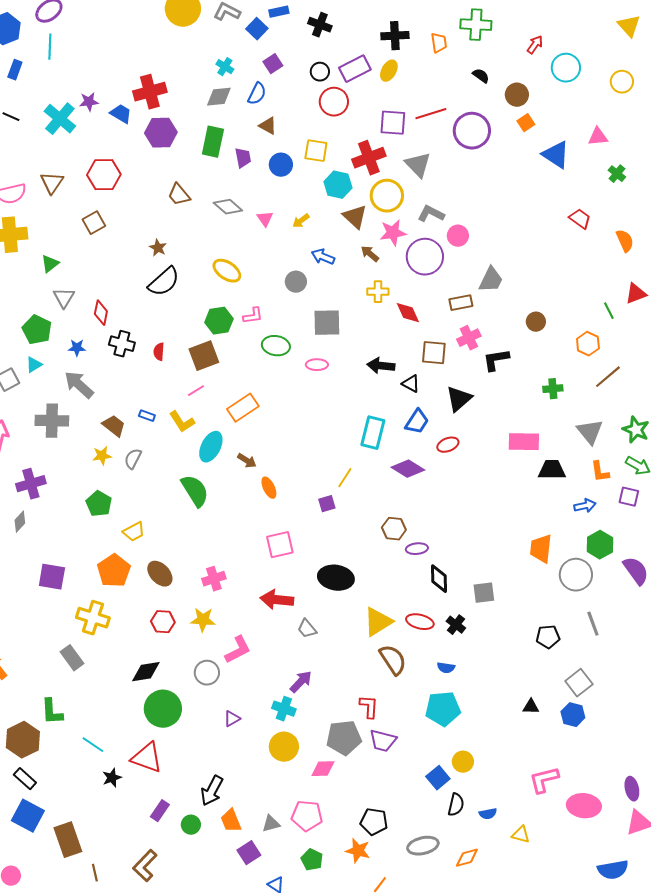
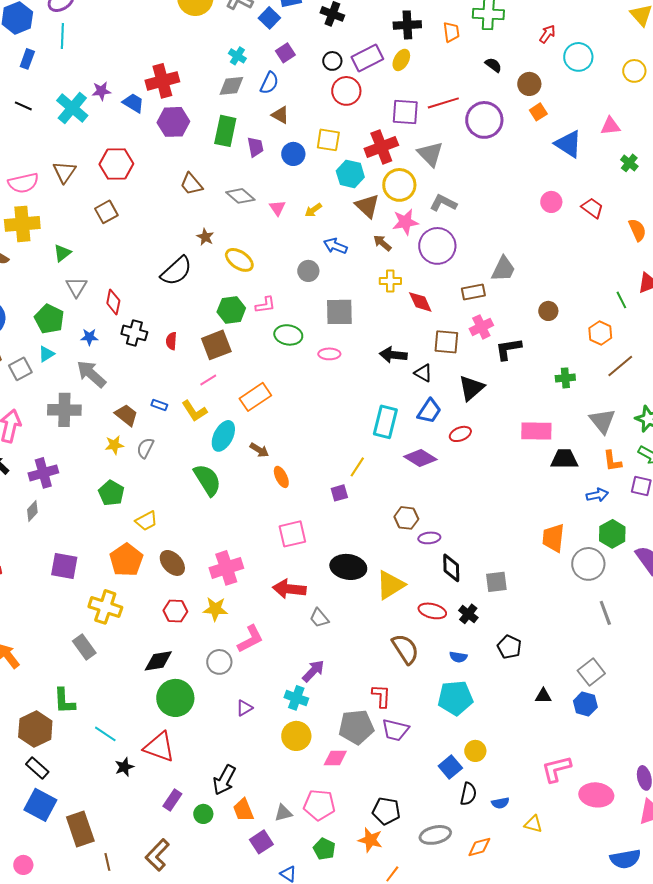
pink circle: (458, 236) -> (551, 202), moved
brown star: (158, 248) -> (205, 237), moved
pink cross: (214, 579) -> (226, 568), size x1.4
yellow triangle: (378, 622) -> (390, 585), moved
black pentagon: (548, 637) -> (509, 647), moved, turned 30

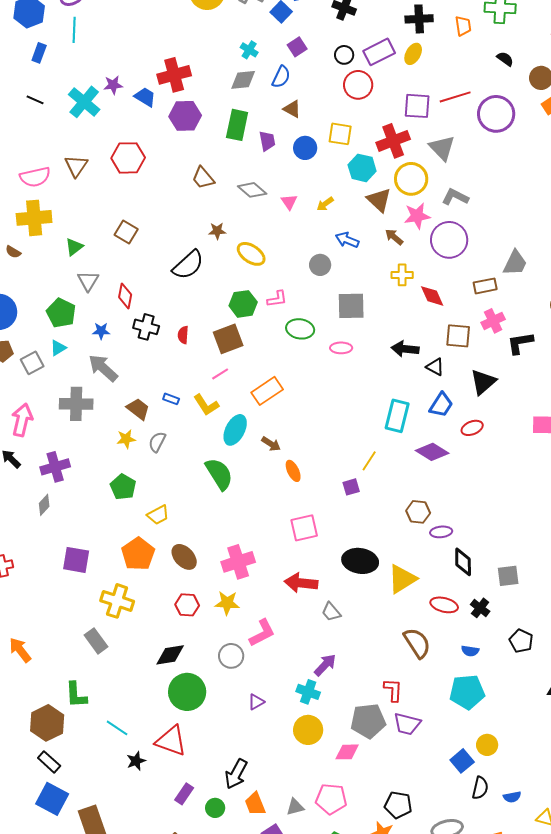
brown square: (106, 212) -> (126, 232), moved, turned -30
brown star: (205, 237) -> (217, 231), turned -30

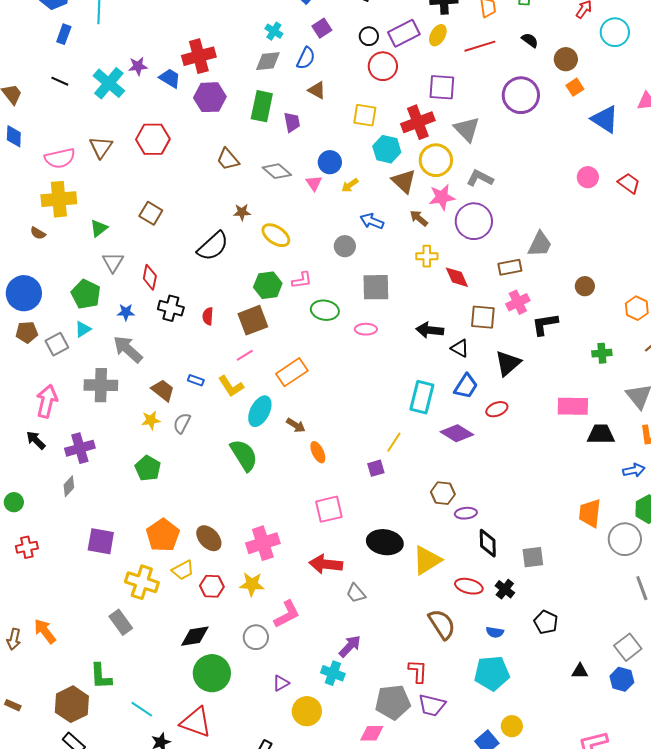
red line: (455, 97) -> (480, 46), moved
blue circle: (305, 148) -> (330, 162), moved
yellow trapezoid: (158, 515) -> (183, 570), moved
yellow circle: (308, 730) -> (307, 711), moved

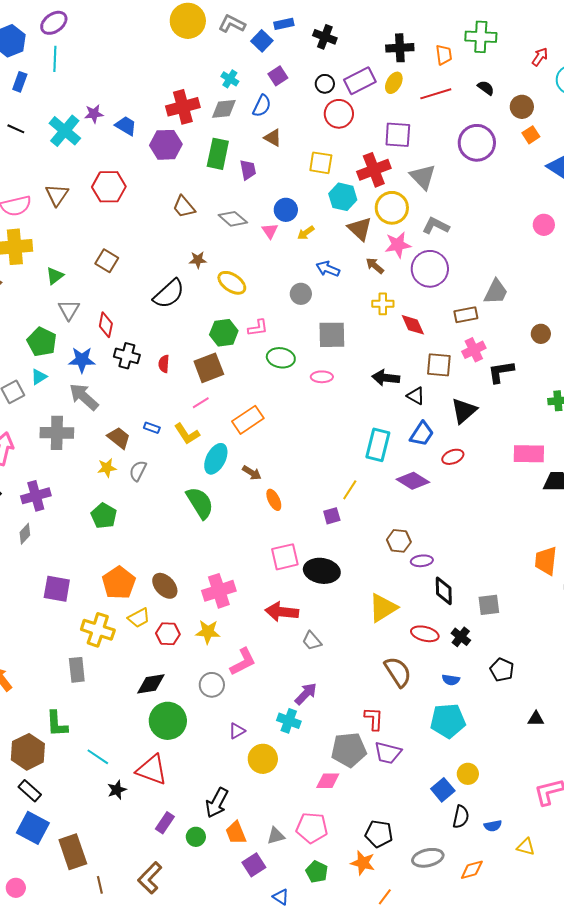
red cross: (199, 56) -> (183, 107), moved
blue star: (126, 312) -> (82, 360), size x1.5
black ellipse: (385, 542) -> (322, 571), moved
gray rectangle: (121, 622) -> (77, 670), turned 30

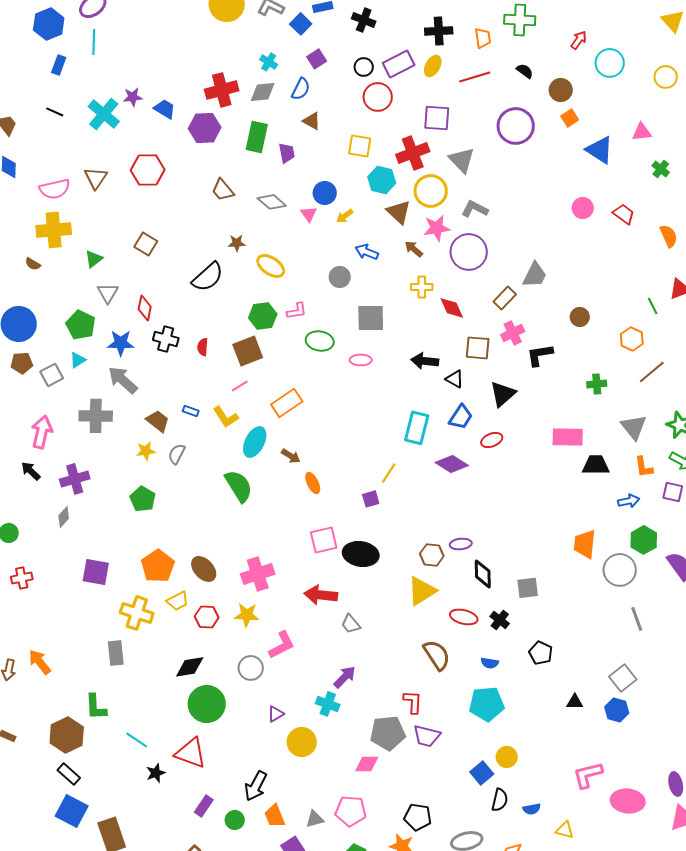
brown rectangle: (466, 315) -> (505, 298), turned -35
brown hexagon: (399, 541) -> (432, 555), moved

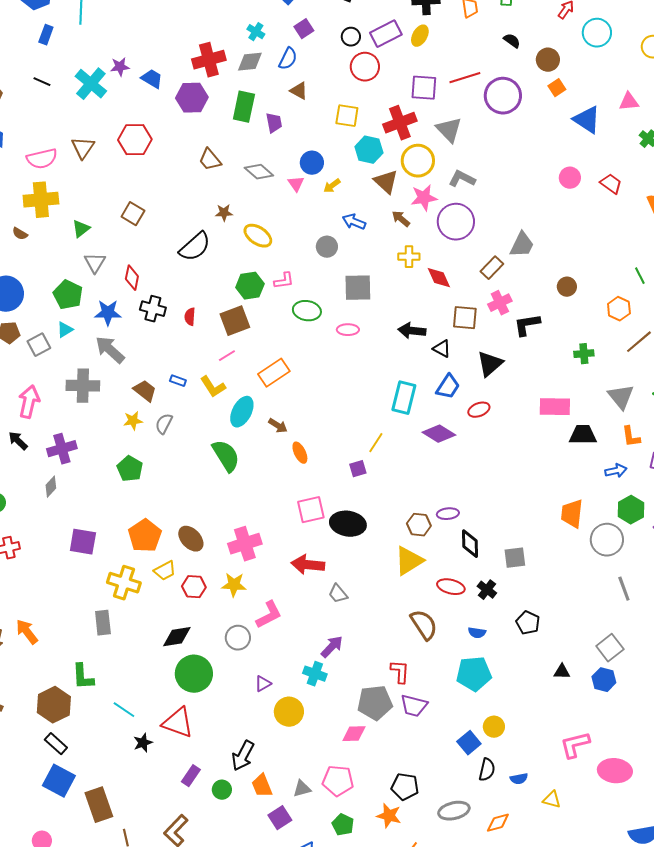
red line: (475, 77) -> (465, 78), moved

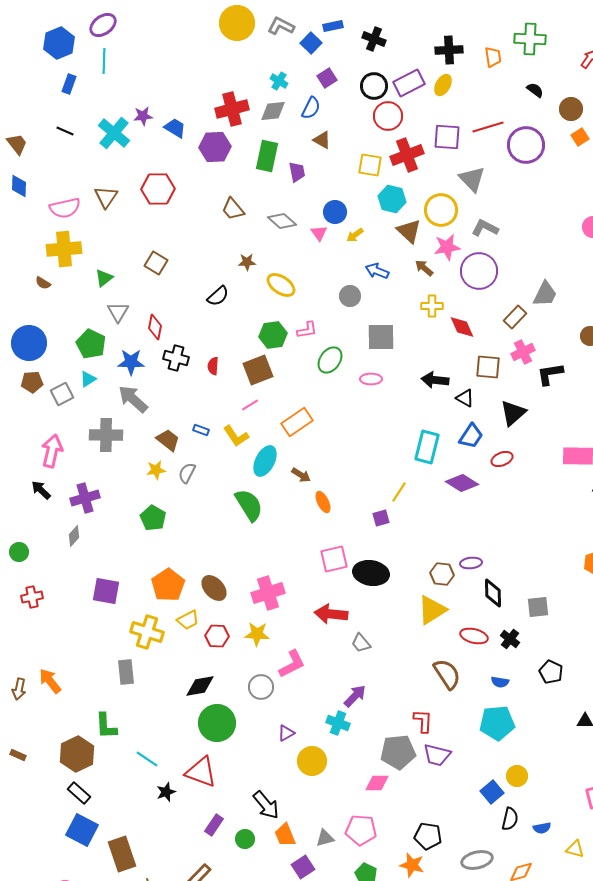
black circle: (351, 37) -> (374, 86), size x1.4
red cross: (400, 123) -> (407, 155), moved
black semicircle: (195, 247) -> (218, 296), size x0.7
green ellipse: (307, 311) -> (330, 360), turned -64
black arrow: (243, 756) -> (266, 805), turned -68

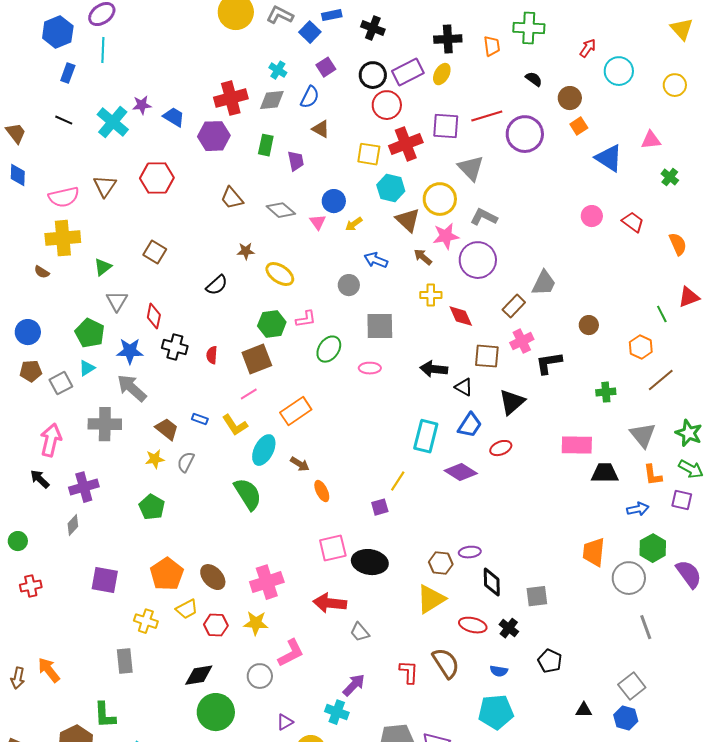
green rectangle: (267, 156) -> (266, 145), size x0.7
blue circle: (29, 343) -> (28, 332), size x0.7
yellow cross: (147, 632) -> (146, 621), size x0.7
red L-shape: (423, 721) -> (409, 672), moved

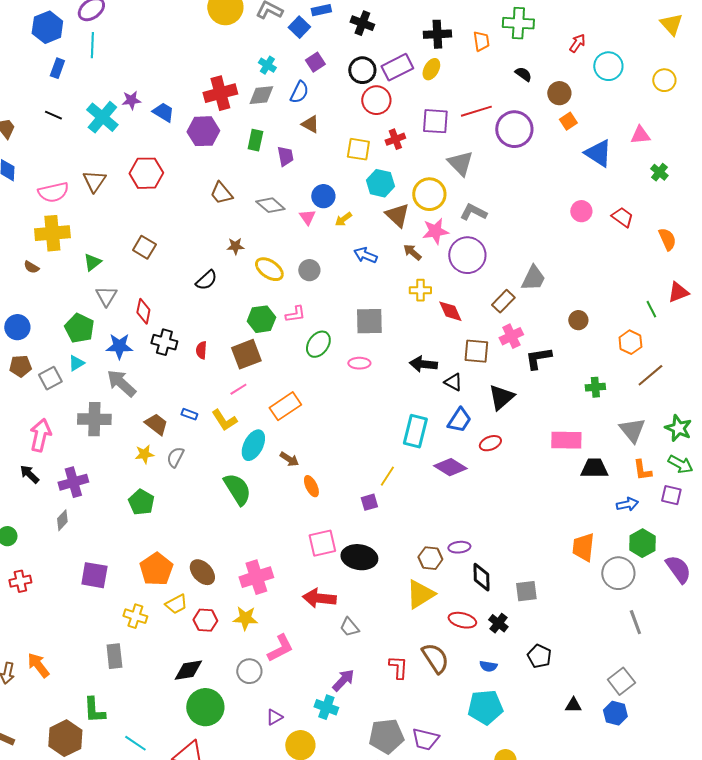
red cross: (406, 144) -> (395, 139), size x0.6
gray circle: (349, 285) -> (309, 270), moved

